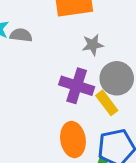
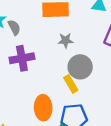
gray semicircle: (21, 35) -> (14, 27), turned 49
purple cross: (77, 86) -> (22, 58), moved, turned -35

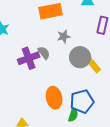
gray semicircle: (14, 27) -> (44, 53), moved
yellow rectangle: (71, 84) -> (93, 65), moved

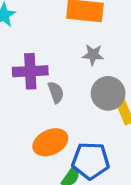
gray semicircle: (44, 53) -> (56, 92), moved
orange ellipse: (54, 98) -> (50, 142), turned 60

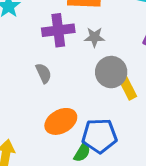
purple cross: (30, 71) -> (58, 30), moved
gray semicircle: (56, 92) -> (44, 73), moved

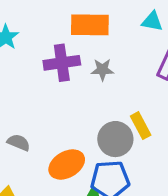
gray circle: (111, 72) -> (115, 139), moved
gray semicircle: (44, 73) -> (19, 142), moved, turned -42

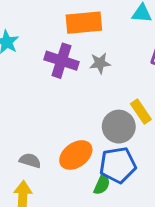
purple cross: (62, 63) -> (61, 61), turned 32
gray semicircle: (19, 142) -> (30, 161), moved

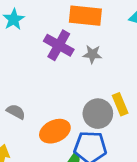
gray semicircle: (30, 161) -> (16, 112), moved

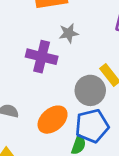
purple cross: (59, 45) -> (42, 57), moved

